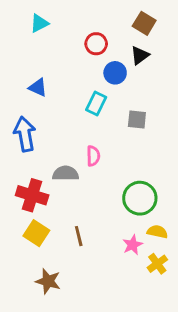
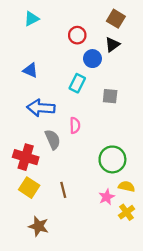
blue arrow: (25, 134) -> (41, 108), moved, turned -76
gray semicircle: (66, 173) -> (53, 139), turned 66

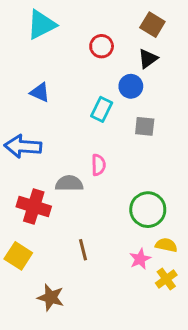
cyan triangle: (32, 19) -> (41, 25), size x1.5
blue circle: (92, 59) -> (131, 86), moved
blue arrow: (41, 108) -> (23, 146), moved
gray semicircle: (53, 139) -> (69, 183), turned -66
yellow square: (29, 188) -> (18, 256), moved

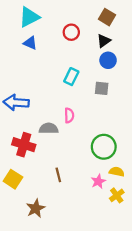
blue circle: (131, 86) -> (108, 60), moved
blue triangle: (40, 92) -> (30, 43), moved
brown star: (51, 297) -> (36, 208), turned 30

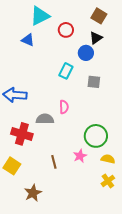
cyan triangle: (29, 17) -> (40, 16), moved
blue circle: (108, 60) -> (86, 53), moved
pink star: (98, 181) -> (80, 156), moved

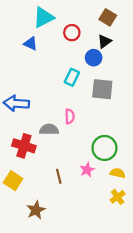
gray square: (94, 82) -> (102, 89), size x1.5

